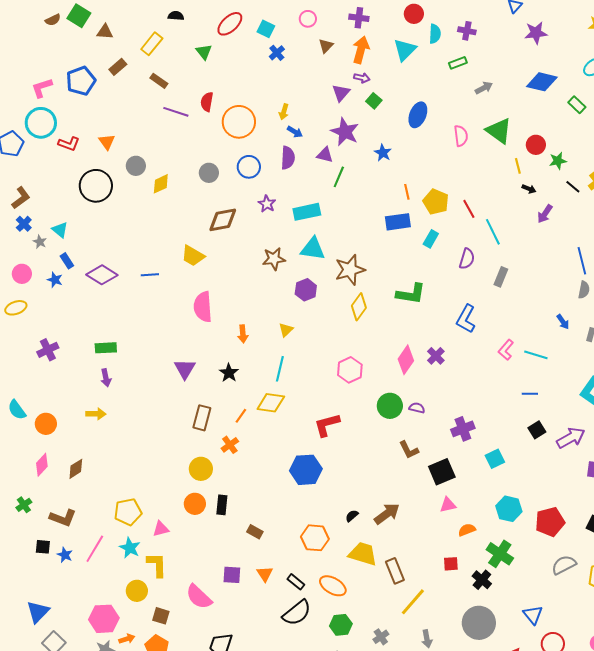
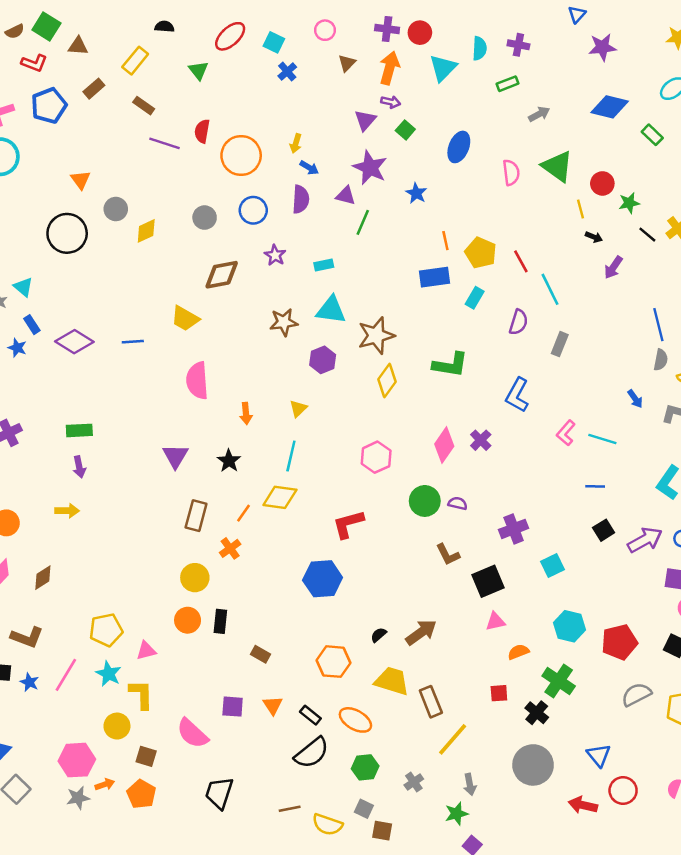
red circle: (414, 14) -> (420, 33), moved
red L-shape: (69, 144) -> (34, 63), moved
cyan rectangle: (307, 212) -> (324, 265), size x0.6

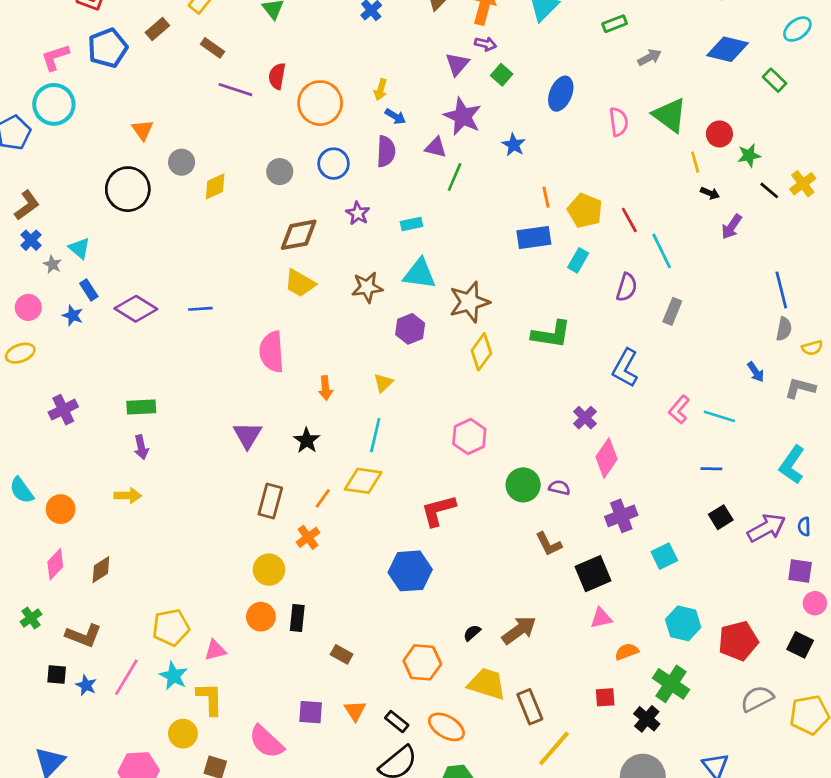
yellow trapezoid: (185, 319) -> (300, 283), moved
pink diamond: (444, 445) -> (606, 458), moved

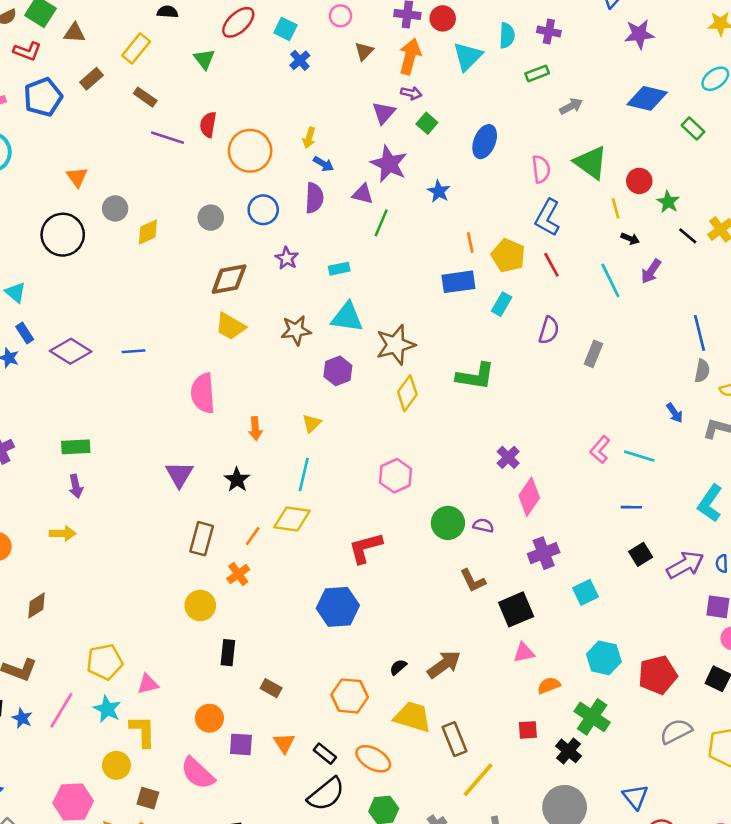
green star: (749, 155) -> (668, 202), turned -30
cyan line: (662, 251) -> (610, 281), moved
blue L-shape: (625, 368) -> (548, 218), moved
orange circle: (261, 617) -> (209, 718), moved

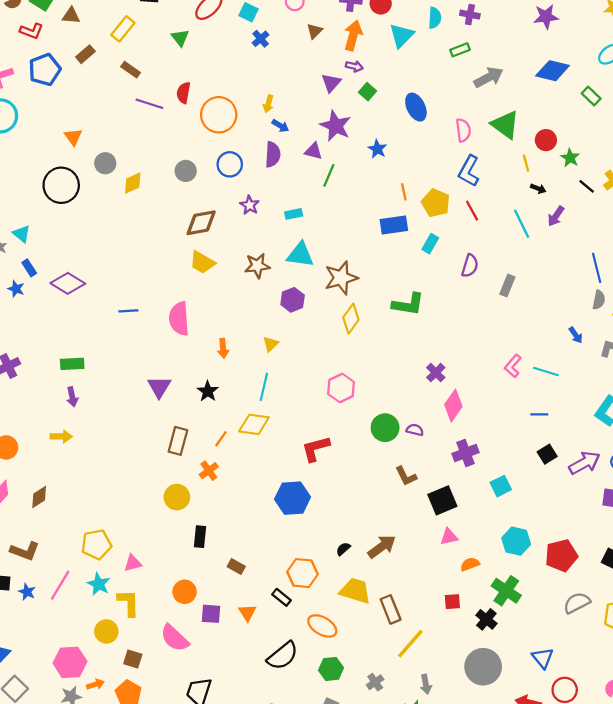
gray arrow: (571, 106) -> (489, 77), size x1.5
blue ellipse: (485, 142) -> (416, 107), turned -48
blue line: (133, 351) -> (128, 311), moved
black rectangle: (325, 754) -> (282, 597), moved

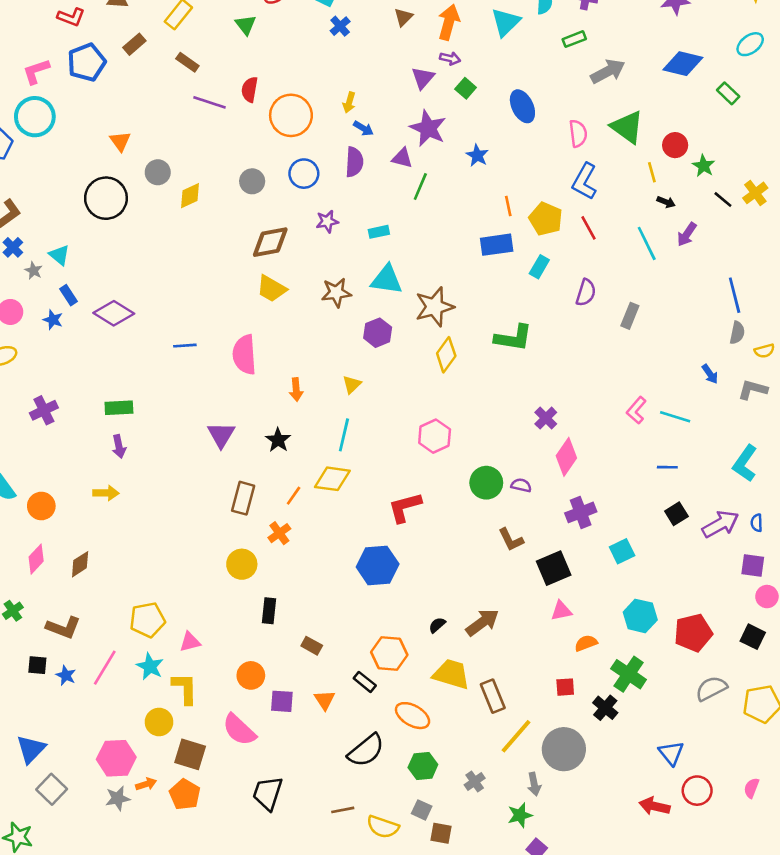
purple star: (250, 205) -> (327, 221), turned 30
brown square: (133, 659) -> (190, 754), size x1.4
gray circle: (483, 667) -> (564, 749), moved

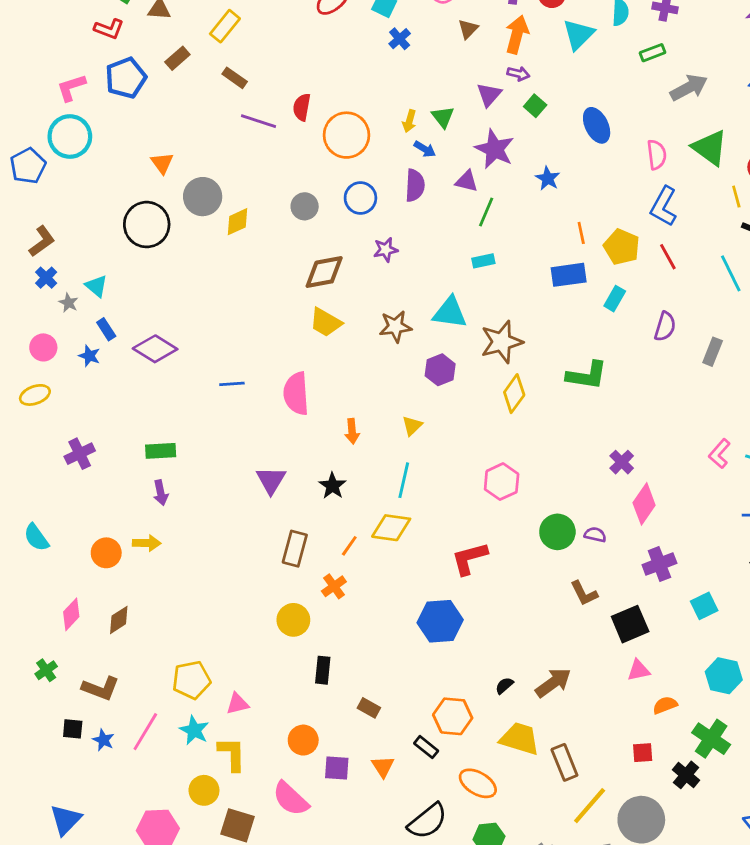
green triangle: (246, 25) -> (443, 117), moved
gray circle: (158, 172) -> (203, 197), size x1.4
cyan rectangle: (379, 232) -> (483, 261), moved
orange circle: (41, 506) -> (106, 553), moved

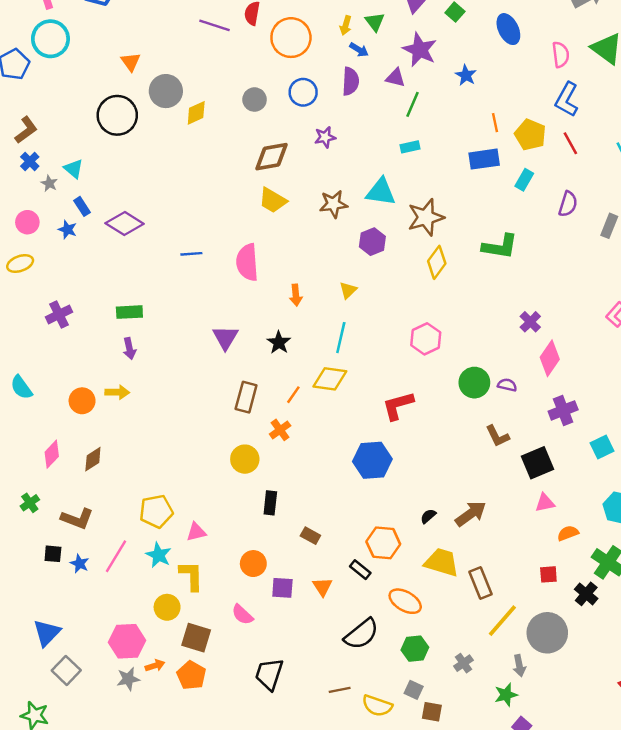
pink semicircle: (291, 799) -> (242, 615), size x0.7

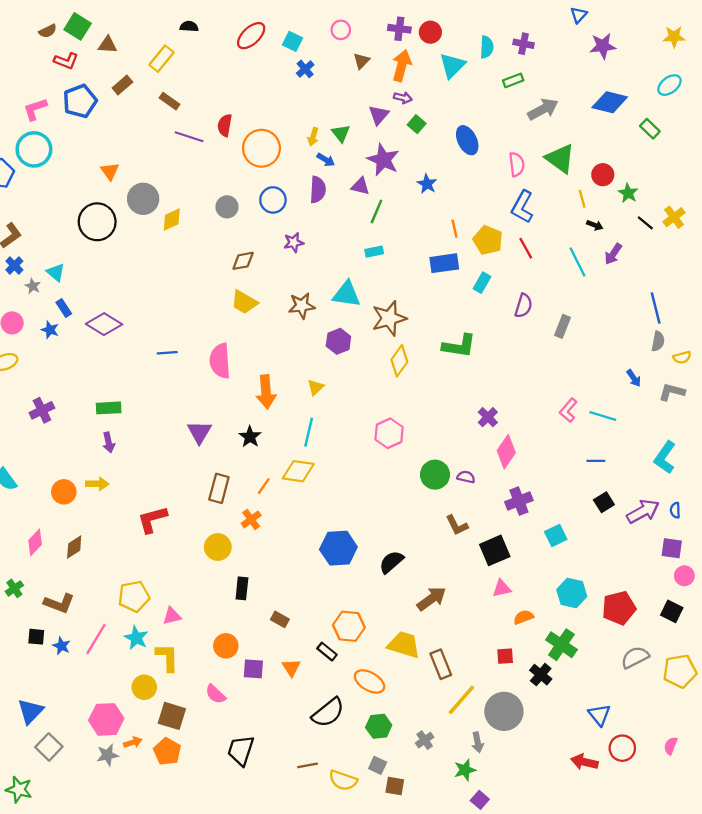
brown diamond: (272, 157) -> (243, 261), size x0.7
orange arrow: (296, 295) -> (266, 392), size x1.6
red L-shape: (398, 406) -> (152, 519), moved
black semicircle: (428, 516) -> (391, 562), moved, size x1.6

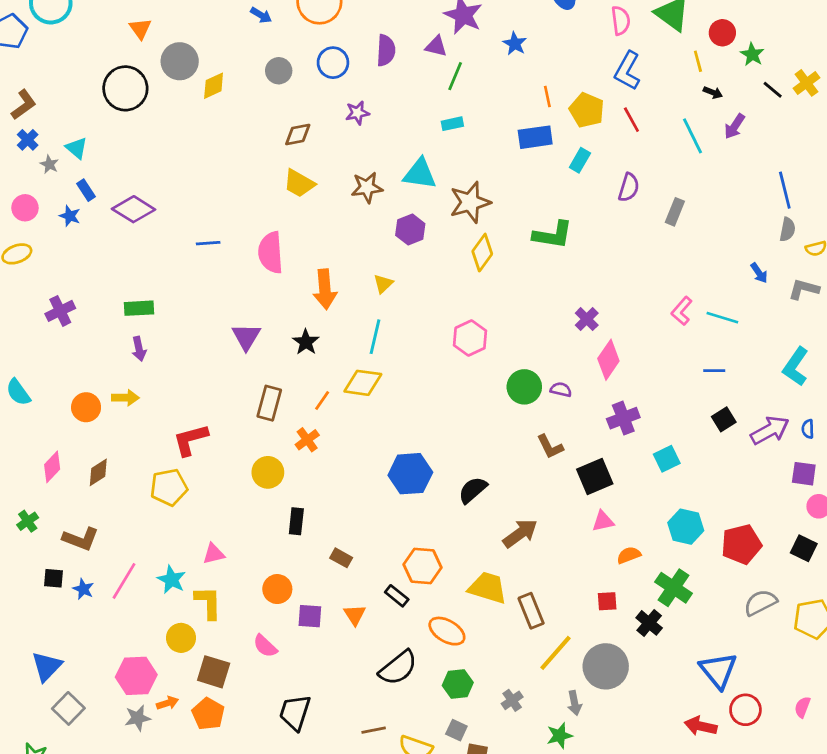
blue arrow: (326, 160) -> (261, 15), moved
yellow pentagon: (134, 596) -> (169, 487), moved
blue triangle: (599, 715) -> (718, 670), size x1.4

